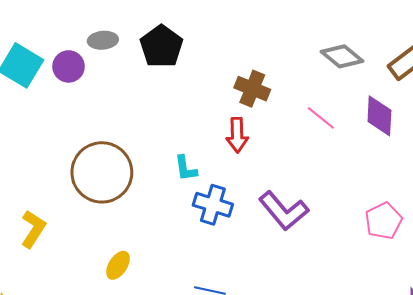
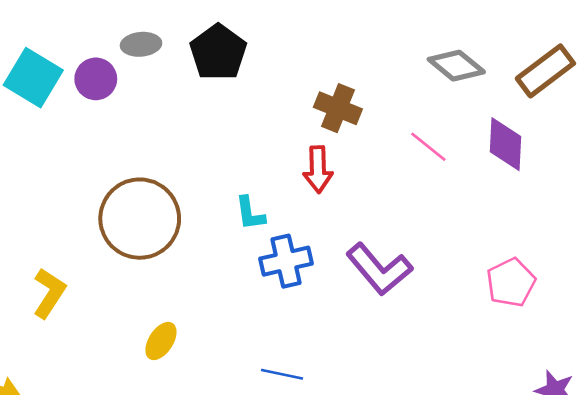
blue cross: (213, 205) -> (286, 261), turned -30

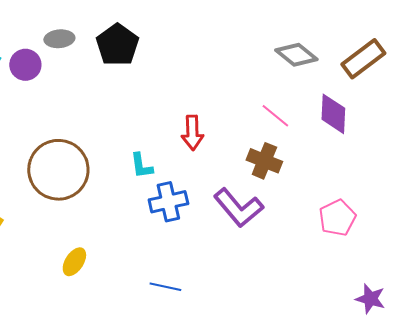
brown cross: (338, 108) -> (264, 161), moved

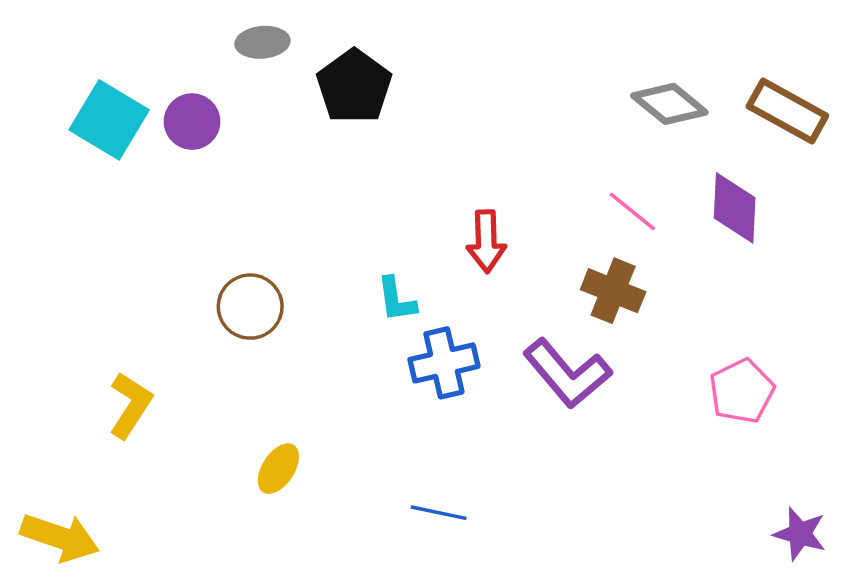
gray ellipse: (59, 39) -> (262, 42), moved
brown rectangle: (363, 59) -> (787, 111), turned 66
brown circle: (58, 170) -> (250, 307), size x0.6

